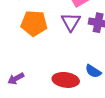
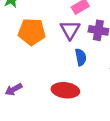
blue semicircle: (93, 71) -> (81, 57), moved, turned -133

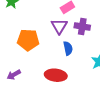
orange pentagon: (32, 32) -> (28, 40), moved

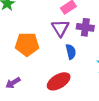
red ellipse: (56, 75) -> (59, 81), turned -35

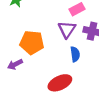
purple arrow: (13, 83) -> (15, 64), moved

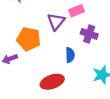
purple triangle: (67, 29) -> (56, 22), moved

